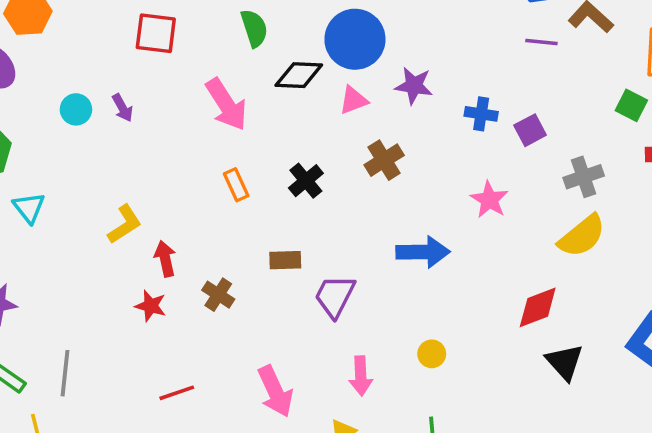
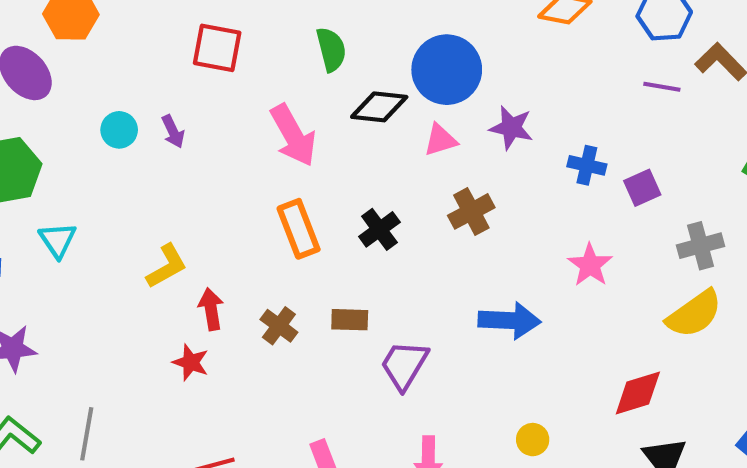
orange rectangle: (236, 185) -> (299, 229), size x1.5
brown cross: (218, 295) -> (279, 326), moved
yellow circle: (432, 354) -> (533, 440), moved

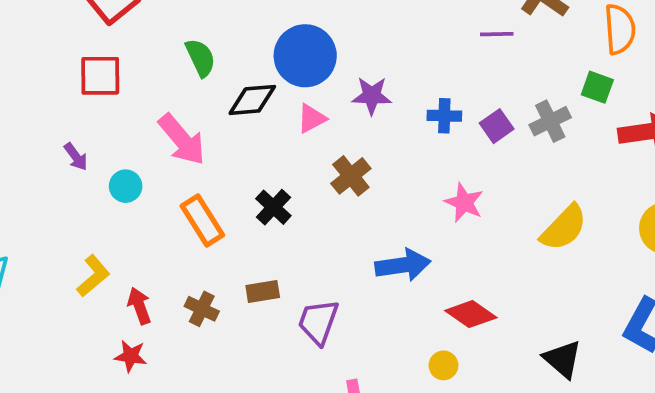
cyan circle: (119, 130) -> (126, 186), moved
gray cross: (701, 246) -> (550, 121), moved
red diamond: (638, 393) -> (471, 314), moved, turned 63

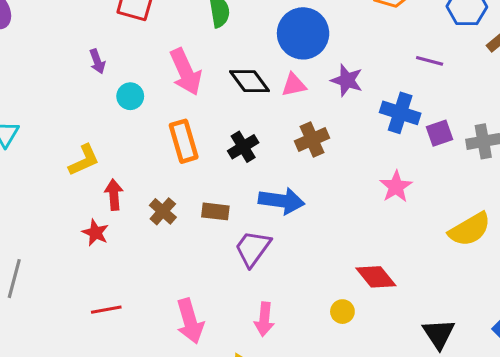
purple line: (497, 34) -> (430, 61), moved
black diamond: (252, 100) -> (249, 81), moved, turned 42
blue cross: (444, 116) -> (400, 113), size x1.4
blue arrow: (403, 265) -> (282, 201), moved

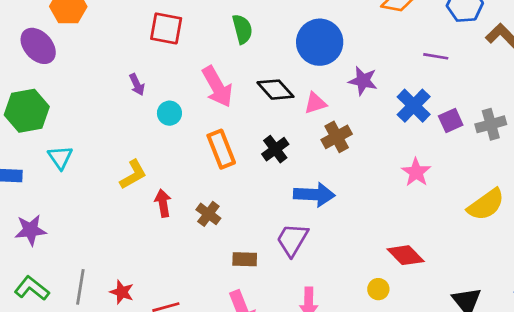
pink triangle: (294, 85) -> (315, 103), moved
blue cross: (400, 113) -> (414, 106), turned 32
brown rectangle: (215, 211) -> (245, 259), moved
red star: (95, 233) -> (122, 292), moved

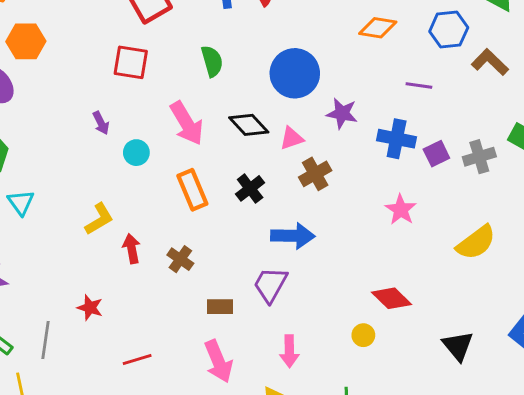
blue cross: (414, 106) -> (397, 139), turned -32
red star: (122, 292) -> (90, 308), moved

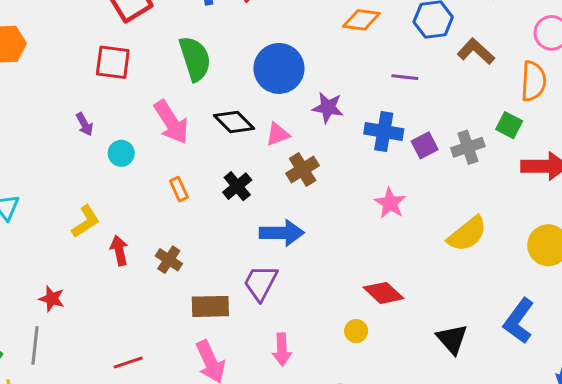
green semicircle: (212, 61) -> (195, 59), size x1.4
orange rectangle: (192, 190) -> (179, 189), size x0.6
brown rectangle: (220, 307) -> (210, 306), size x1.4
red star: (90, 308) -> (52, 299), moved

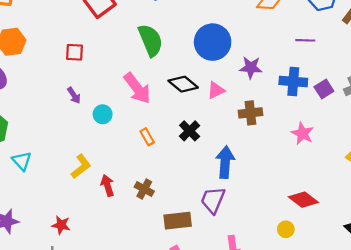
red square: (113, 62) -> (75, 52), moved, size x0.7
brown cross: (303, 169) -> (250, 113), moved, turned 30
blue arrow: (282, 233) -> (225, 162), turned -80

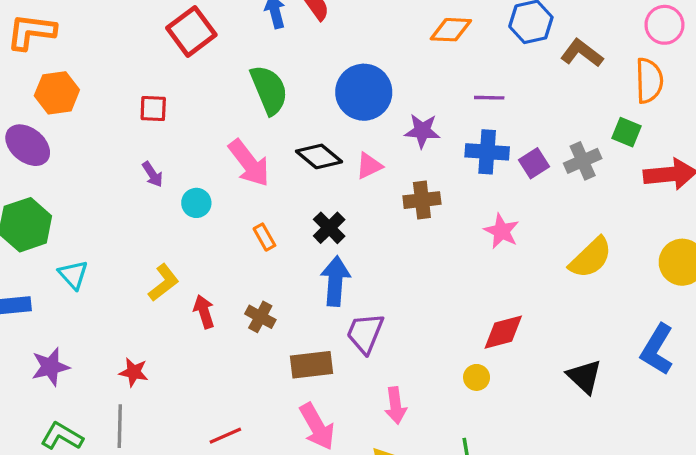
purple line: (305, 40) -> (489, 98), moved
blue arrow: (225, 162) -> (335, 281), moved
red diamond: (303, 200) -> (503, 332), turned -52

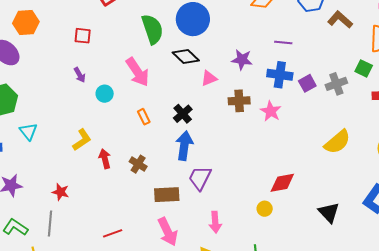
blue circle: (364, 92) -> (193, 19), moved
black diamond: (319, 156) -> (186, 56), moved
pink star: (502, 231) -> (271, 111), moved

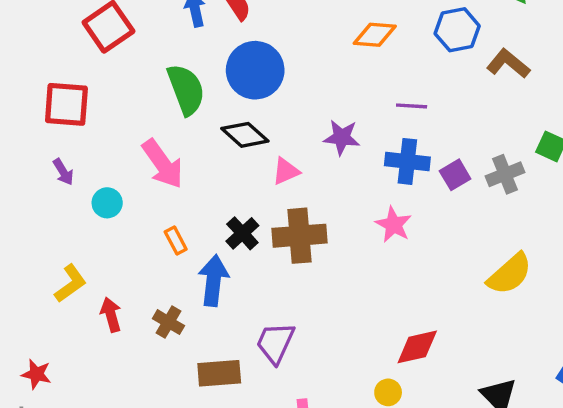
red square: (83, 36) -> (66, 104), size x1.6
brown cross: (239, 101) -> (300, 236), moved, size x1.4
blue arrow: (184, 146) -> (213, 281), moved

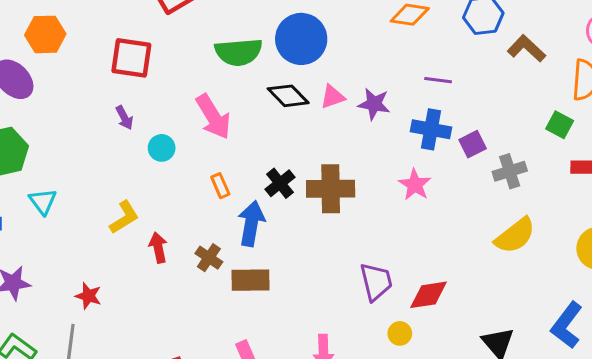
green semicircle: (186, 90) -> (239, 52), turned 102
pink triangle: (286, 171) -> (333, 97), moved
gray cross: (505, 174) -> (510, 171), moved
purple trapezoid: (275, 343) -> (376, 282), moved, turned 138
brown rectangle: (219, 373) -> (251, 280), moved

